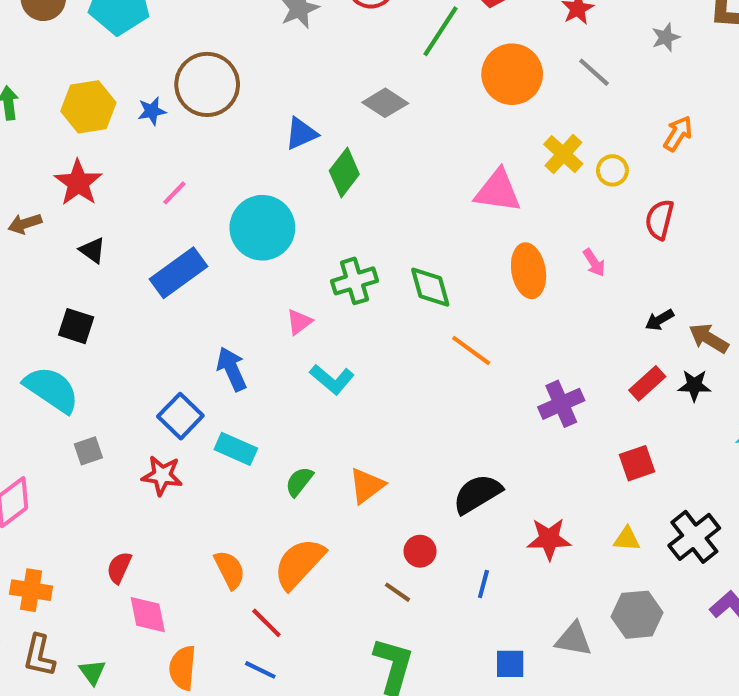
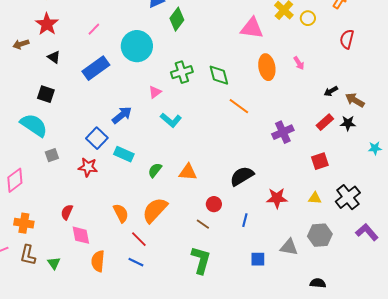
red semicircle: (660, 220) -> (347, 39), moved
blue arrow: (232, 369) -> (122, 115), turned 75
orange triangle: (367, 486) -> (188, 172), turned 42

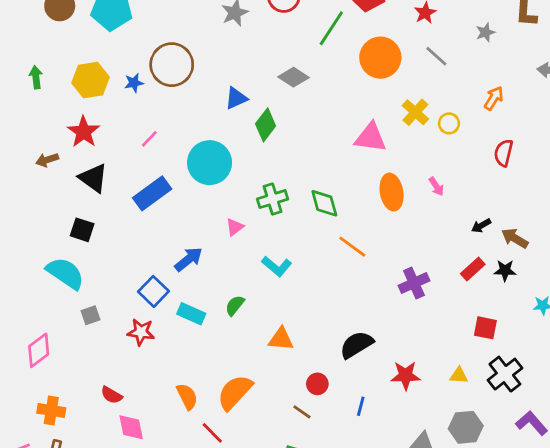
black triangle: (54, 57) -> (93, 178), size x1.6
cyan L-shape: (171, 120) -> (277, 266), moved
red square: (320, 161) -> (485, 328), moved, turned 30
green semicircle: (155, 170) -> (235, 305), moved
red semicircle: (67, 212) -> (112, 395), turned -84

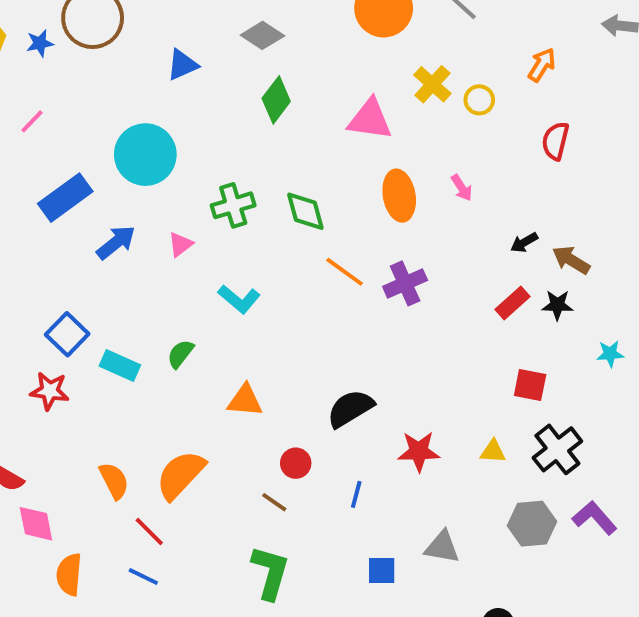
green diamond: (266, 125) -> (276, 100), moved
pink line: (149, 139) -> (32, 121), moved
blue arrow: (189, 259) -> (116, 242), moved
purple cross: (414, 283) -> (405, 283), moved
gray hexagon: (466, 427) -> (532, 524), moved

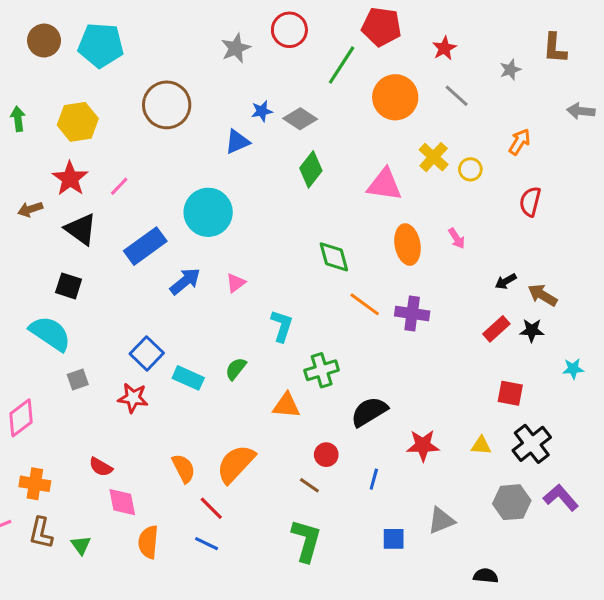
blue star: (40, 43) -> (262, 111), moved
green cross: (233, 205) -> (322, 370), moved
purple cross: (405, 283) -> (412, 314), turned 32
cyan L-shape: (239, 299) -> (282, 326), turned -112
gray triangle: (442, 547) -> (441, 521), turned -32

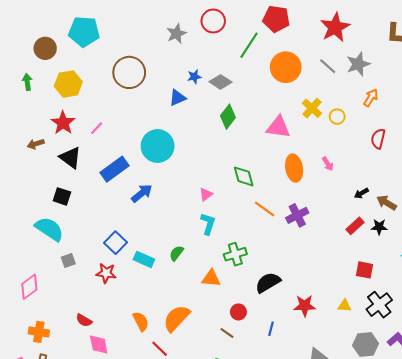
brown circle: (44, 41) -> (45, 48), moved
red star: (444, 48) -> (335, 27), moved, size x1.8
gray star: (510, 70) -> (358, 64), moved, size x1.6
pink triangle: (236, 283) -> (206, 194), moved
purple cross: (412, 314) -> (297, 215), turned -35

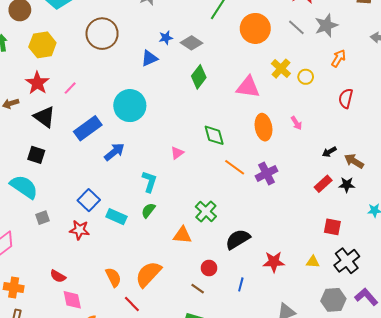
cyan L-shape: (208, 224) -> (149, 182), moved
green cross: (235, 254) -> (206, 211), turned -30

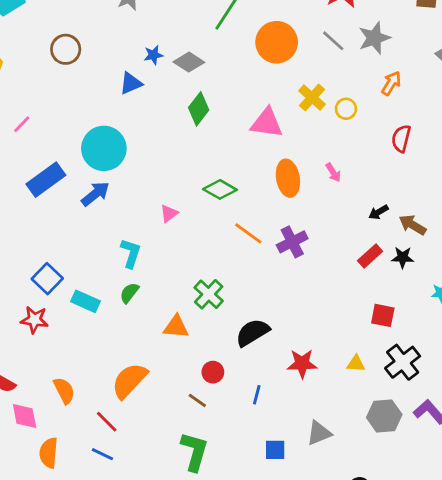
brown circle: (102, 34) -> (66, 49), size x0.7
green diamond: (214, 135) -> (220, 189), turned -45
blue arrow: (114, 152) -> (95, 194), moved
orange semicircle: (113, 277) -> (64, 391), moved

